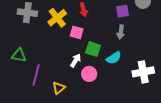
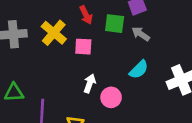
gray arrow: (121, 32) -> (141, 34), turned 128
green square: (93, 49) -> (115, 24), moved

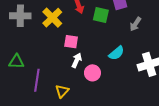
gray arrow: (141, 34) -> (135, 24), moved, turned -96
pink square: (83, 47) -> (71, 42), moved

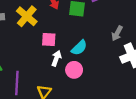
gray arrow: (135, 24) -> (117, 33), moved
cyan semicircle: (116, 53) -> (79, 48), moved

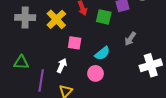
gray arrow: (117, 33) -> (130, 39), moved
white arrow: (56, 58) -> (62, 66), moved

